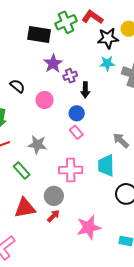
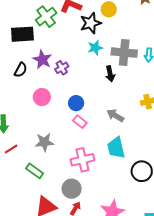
black semicircle: (17, 86) -> (21, 70), moved, turned 91
black arrow: (85, 90) -> (110, 74), moved
gray arrow: (121, 140) -> (115, 115), moved

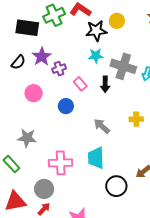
pink rectangle: (80, 122) -> (80, 84), moved

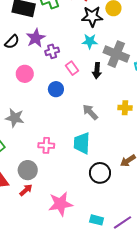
pink cross: (61, 163) -> (46, 145), size x0.7

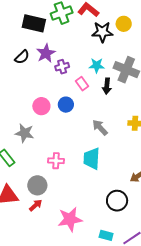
cyan star: (90, 41) -> (97, 65), moved
pink circle: (25, 74) -> (41, 106), moved
black circle: (100, 173) -> (117, 201), moved

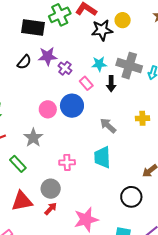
purple star: (46, 53) -> (48, 56), turned 30
purple cross: (62, 67) -> (65, 68), turned -32
blue circle: (66, 105) -> (72, 106), size x1.5
gray star: (25, 133) -> (33, 138), turned 30

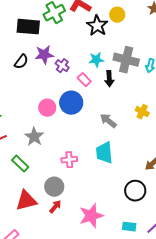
black star: (102, 30) -> (97, 26), turned -30
yellow cross: (142, 118) -> (142, 112), turned 32

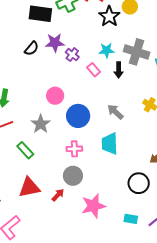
blue circle: (71, 103) -> (78, 116), moved
gray circle: (54, 187) -> (73, 176), moved

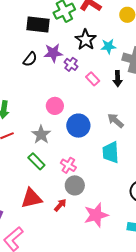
black star: (109, 16) -> (86, 40), moved
cyan star: (107, 50) -> (108, 46), moved
pink cross: (74, 149) -> (68, 165), moved, turned 35
green rectangle: (25, 150) -> (36, 161), moved

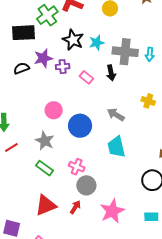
black semicircle: (30, 59) -> (21, 68), turned -140
purple cross: (71, 64) -> (63, 67), turned -32

